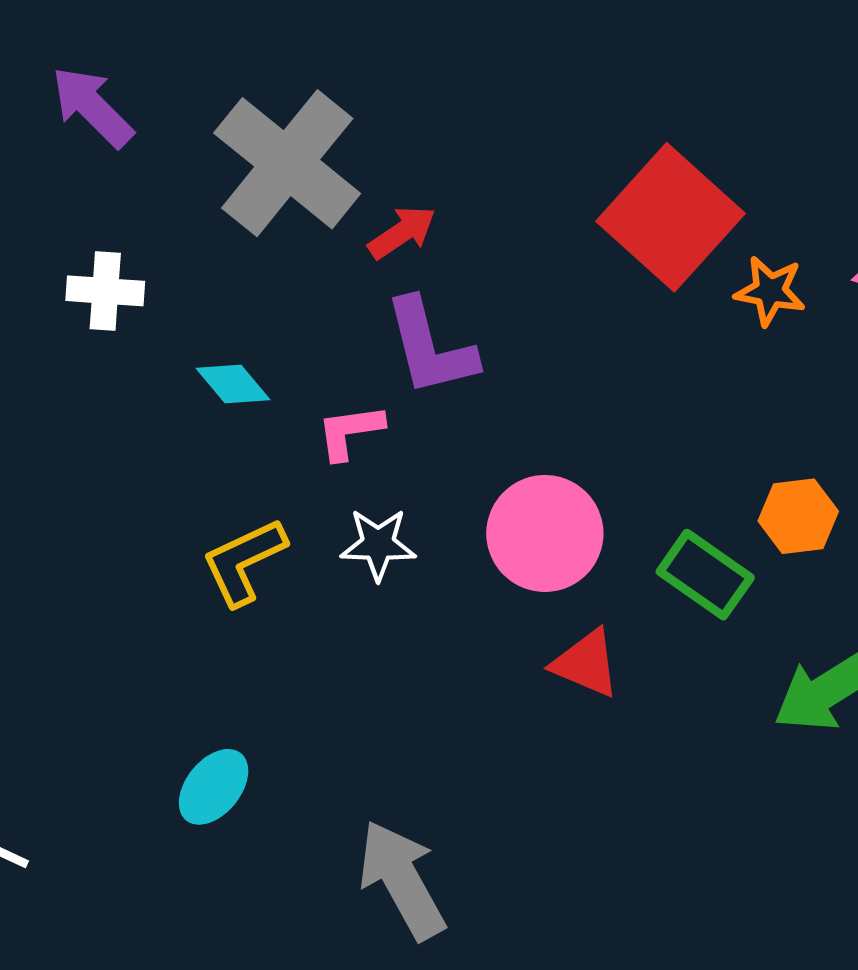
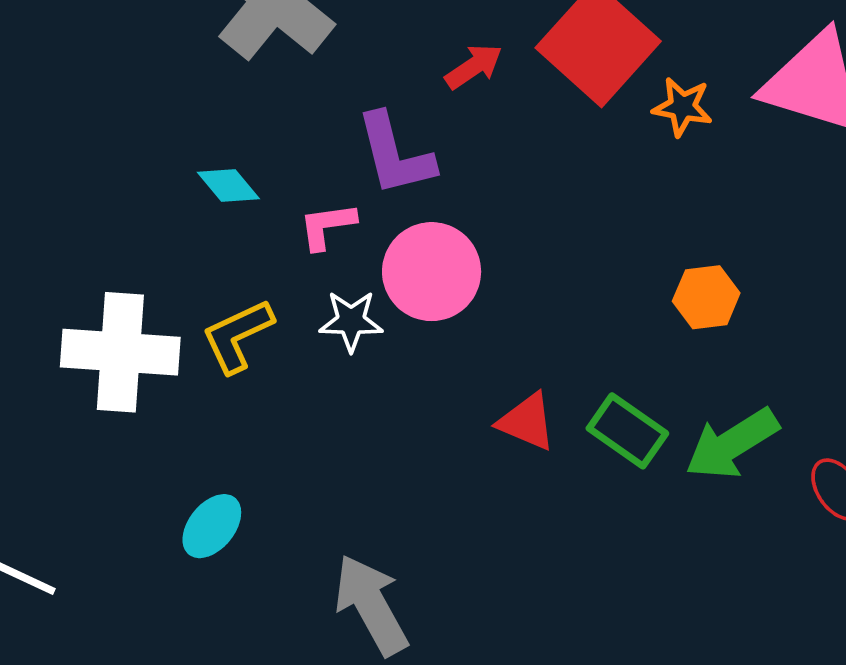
red arrow: (402, 232) -> (474, 67), moved
white cross: (105, 291) -> (120, 352), moved, size x1.8
pink circle: (545, 533) -> (432, 272), moved
green rectangle: (705, 575) -> (627, 431), moved

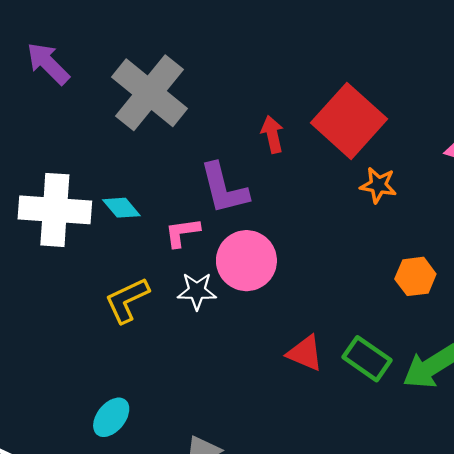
red arrow: (474, 67) -> (272, 134), turned -69
orange star: (682, 107) -> (378, 185), moved
white cross: (120, 352) -> (55, 210), moved

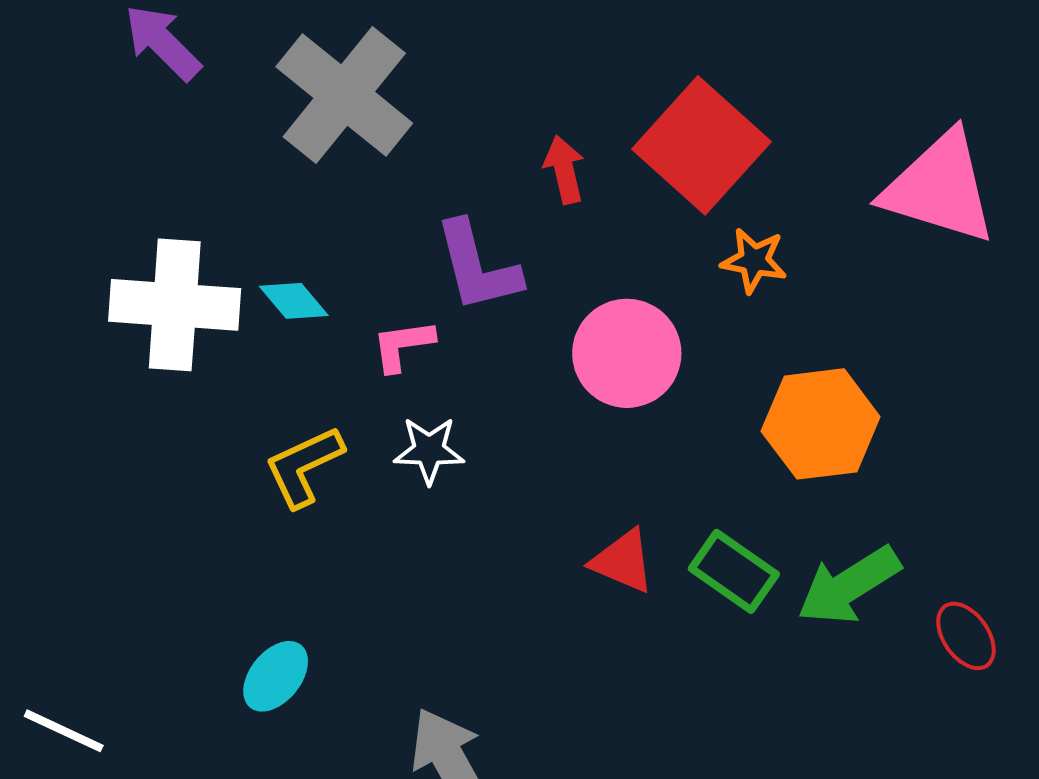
pink circle: (246, 261) -> (627, 353), moved
orange hexagon: (415, 276) -> (821, 424), size x1.6

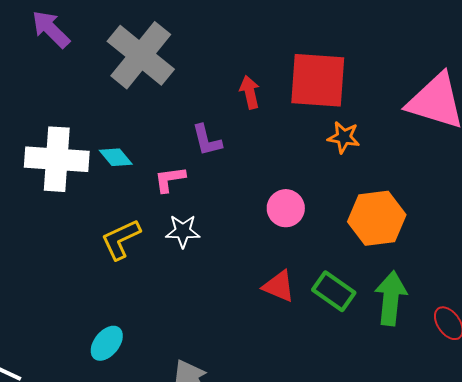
red square: (702, 145) -> (318, 80), turned -38
purple L-shape: (477, 267) -> (207, 140), size x0.7
pink circle: (627, 353) -> (286, 208), moved, size x0.7
green arrow: (849, 585) -> (391, 298), turned 128

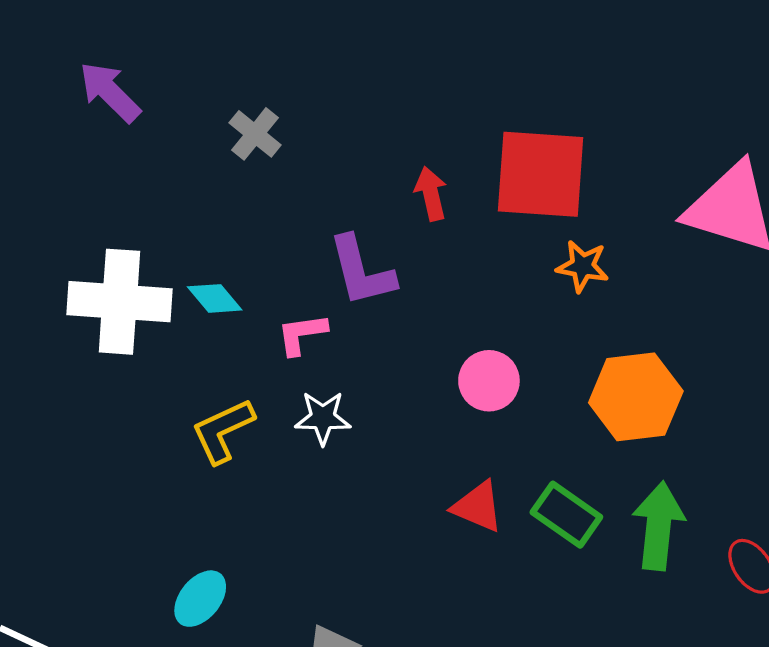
gray cross: (141, 55) -> (255, 134), size x0.5
purple L-shape: (207, 140) -> (362, 271), size x1.4

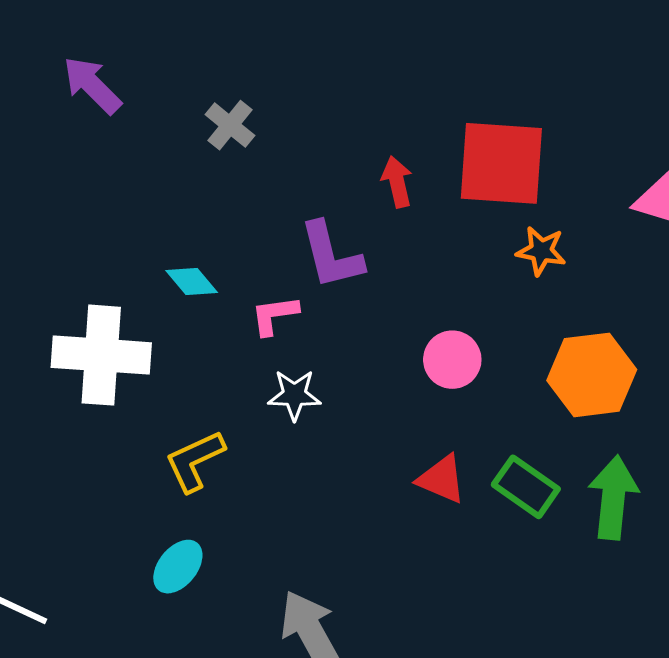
white cross: (120, 302) -> (101, 355), moved
yellow L-shape: (223, 431) -> (195, 461), moved

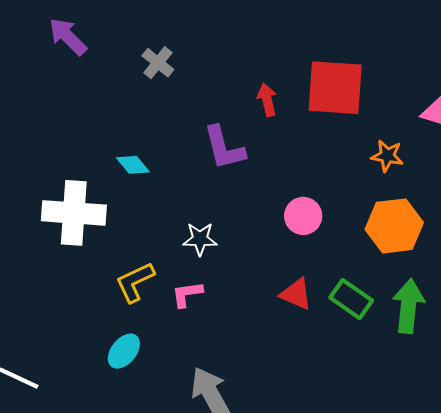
orange star: (541, 251) -> (387, 156), moved
pink L-shape: (274, 315) -> (187, 294), moved

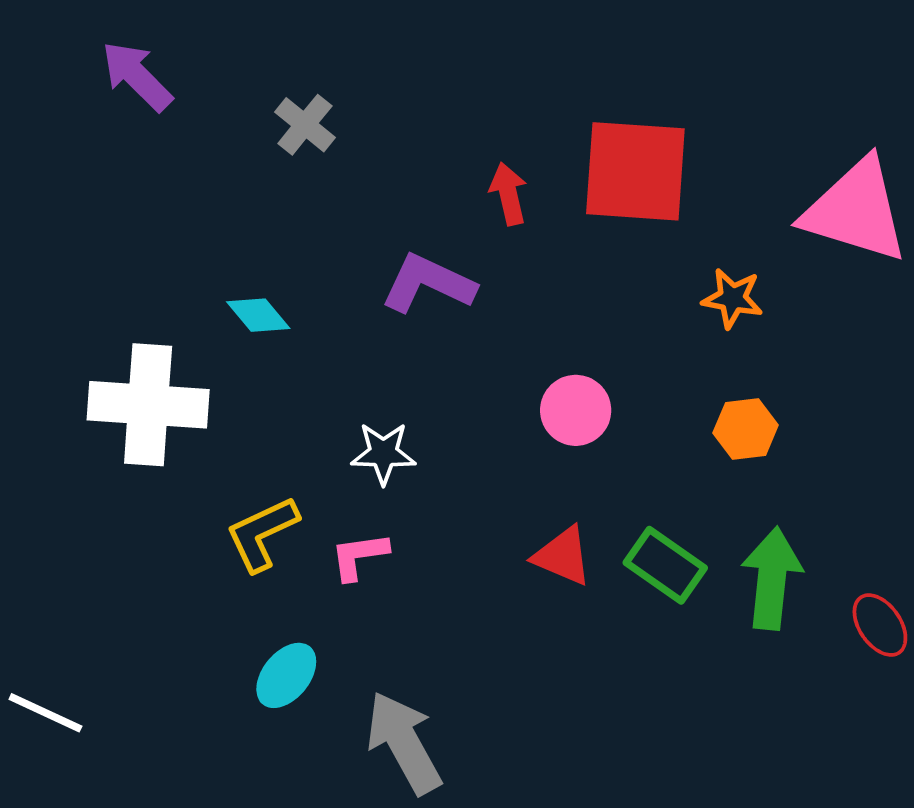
purple L-shape: (224, 148) -> (428, 283), turned 129
orange hexagon: (394, 226) -> (746, 429), size x0.6
cyan ellipse: (124, 351) -> (286, 675), moved

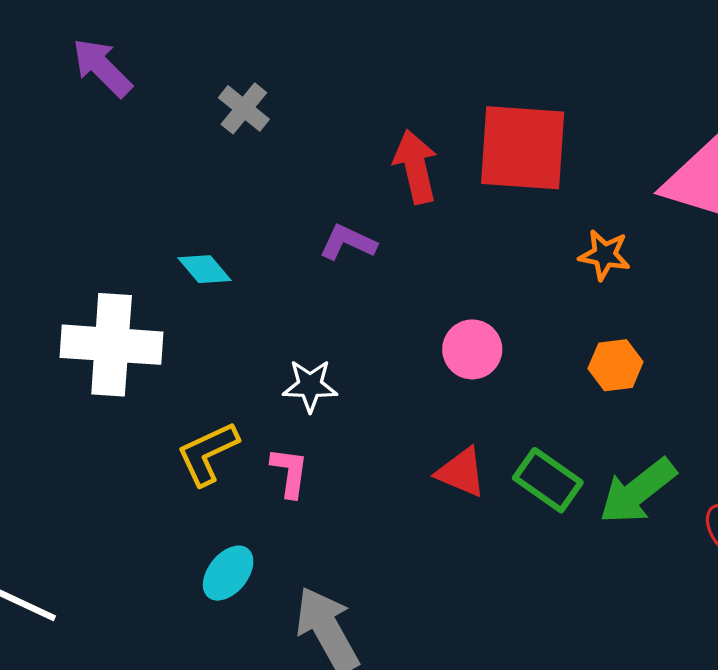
red arrow: (508, 194) -> (416, 167), size x1.4
purple L-shape: (428, 283) -> (348, 242), size x0.7
pink L-shape: (359, 556) -> (290, 472), turned 106
green arrow: (772, 578) -> (638, 491), turned -134

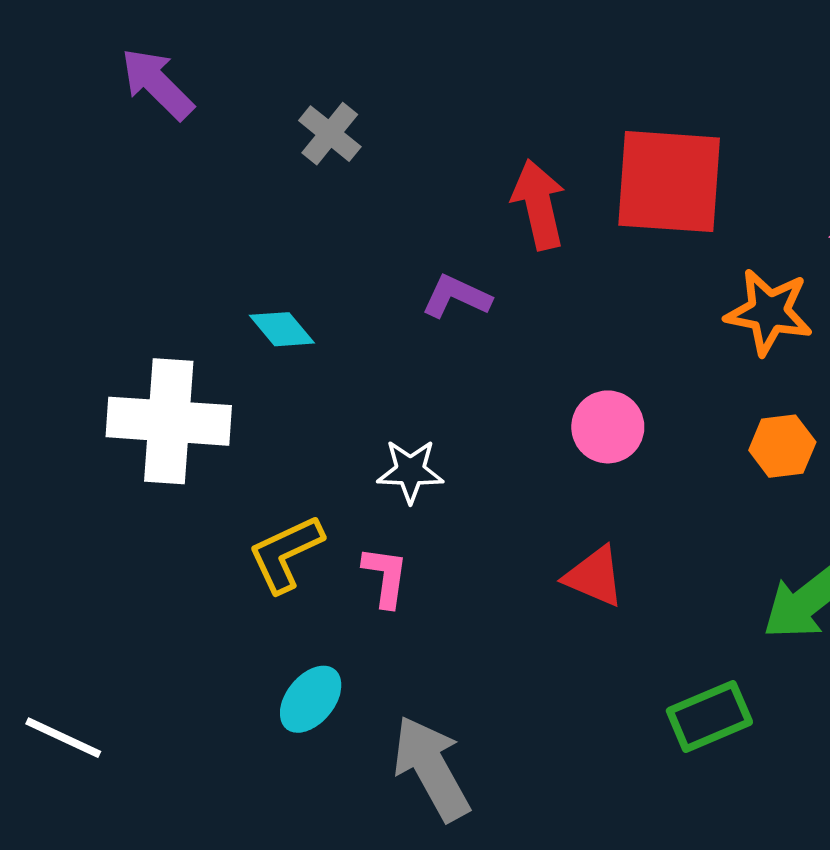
orange star: (605, 255) -> (769, 312), size x1.4
green rectangle: (548, 480) -> (709, 716), moved, turned -58

